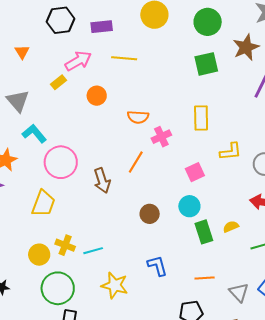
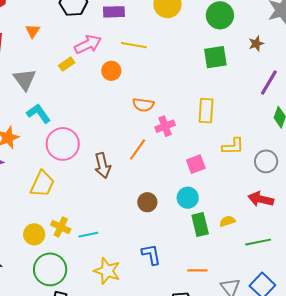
brown star: (246, 47) -> (256, 44), size x0.6
orange circle: (97, 96) -> (111, 71), moved

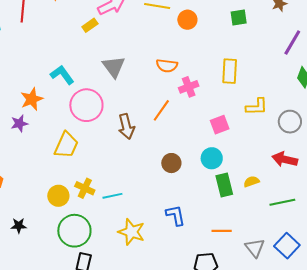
green square: (215, 57) -> (239, 18), size x0.7
orange circle: (111, 71) -> (187, 20), moved
gray triangle: (25, 80) -> (114, 67), moved

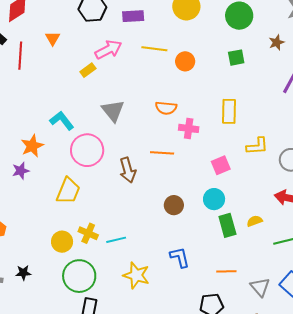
pink cross: (189, 87) -> (189, 128), turned 30
orange line: (161, 110) -> (162, 153), turned 60

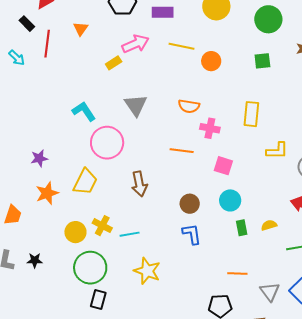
orange star: (32, 146) -> (47, 193), moved
pink square: (221, 165) -> (223, 166), moved, turned 36
brown arrow: (128, 170) -> (139, 184), moved
green rectangle: (227, 225) -> (242, 228), size x0.7
blue L-shape: (180, 257) -> (192, 234), moved

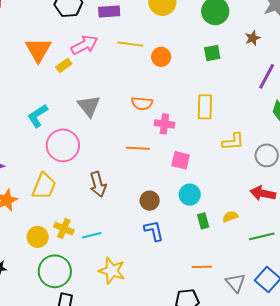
orange triangle: (81, 29) -> (38, 50), moved, size x1.8
cyan L-shape: (84, 111) -> (38, 116), turned -85

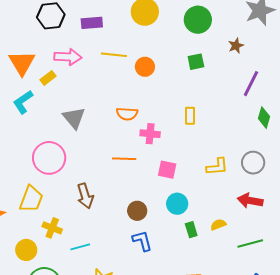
pink arrow: (84, 45) -> (68, 57), turned 32
yellow rectangle: (205, 107) -> (190, 116), size x0.7
cyan L-shape: (38, 116) -> (23, 102), moved
yellow L-shape: (233, 142) -> (217, 167), moved
yellow cross: (64, 229) -> (52, 228), moved

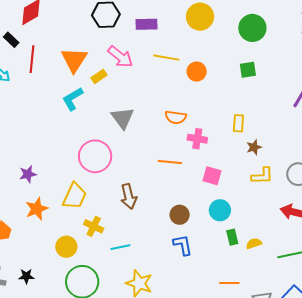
brown star: (236, 46) -> (254, 147), moved
pink arrow: (68, 57) -> (120, 57), turned 32
yellow semicircle: (218, 225) -> (254, 243), moved

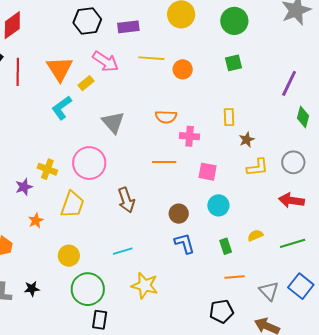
orange star: (37, 209) -> (36, 221), size x0.7
yellow cross: (94, 226) -> (47, 169), moved
green rectangle: (232, 237) -> (226, 246), moved

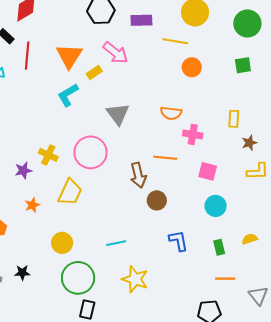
yellow line: (151, 58) -> (175, 41), moved
brown arrow: (126, 200) -> (138, 175), moved
brown circle: (179, 214) -> (157, 200), moved

